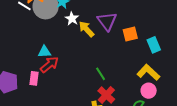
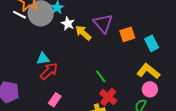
pink rectangle: (34, 78) -> (55, 100), moved, turned 32

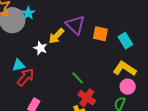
white star: (68, 24) -> (40, 48), moved
yellow arrow: (83, 33) -> (56, 36), turned -84
orange square: (127, 34) -> (100, 34), turned 35

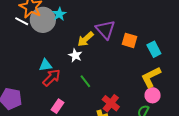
white star: (40, 48) -> (75, 55), moved
yellow L-shape: (125, 69) -> (151, 77), turned -65
green line: (78, 78) -> (85, 81), moved

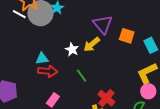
yellow arrow: (86, 39) -> (92, 44), moved
red arrow: (52, 78) -> (48, 71), turned 48

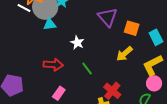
yellow arrow: (92, 44) -> (124, 54), moved
cyan triangle: (42, 59) -> (50, 24), moved

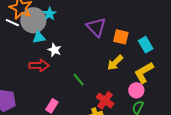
white star: (77, 43) -> (54, 50), moved
red arrow: (53, 65) -> (39, 65), moved
pink circle: (154, 83) -> (136, 90), moved

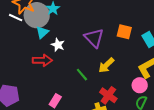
purple triangle: (96, 27) -> (94, 38), moved
cyan triangle: (39, 37) -> (42, 32), turned -32
yellow arrow: (115, 63) -> (106, 65), moved

